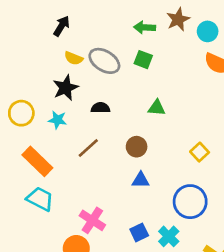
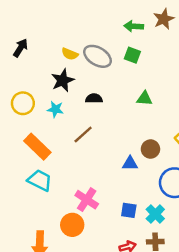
black arrow: (62, 26) -> (20, 48), moved
brown circle: (137, 147) -> (150, 149), moved
blue square: (139, 232) -> (129, 210), turned 35

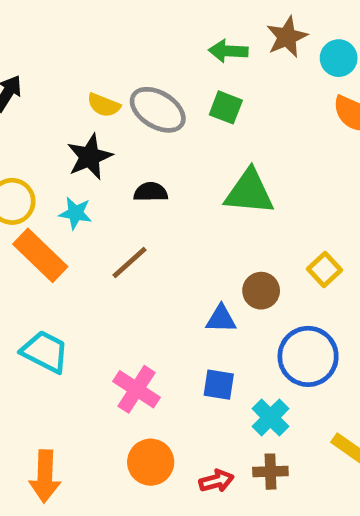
green triangle: (144, 98) -> (249, 192), size x1.6
orange rectangle: (37, 147) -> (40, 255), moved
blue square: (129, 210) -> (219, 385), moved
orange circle: (72, 225) -> (151, 462), moved

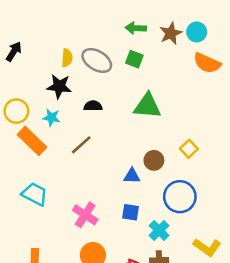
brown star: (287, 37) -> (171, 33), moved
yellow semicircle: (104, 105) -> (67, 58), turned -108
black star: (90, 157) -> (59, 86), turned 30

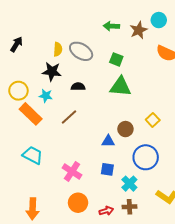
cyan circle: (197, 32) -> (159, 20), moved
green square: (134, 59) -> (116, 59), moved

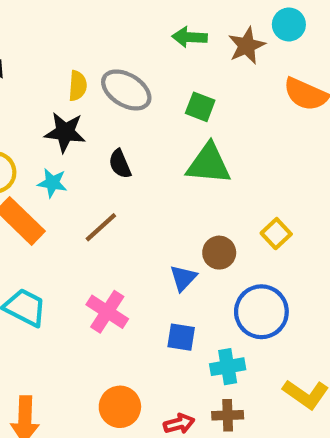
black semicircle: (78, 87) -> (120, 164), turned -112
blue triangle: (108, 141) -> (183, 278), turned -48
pink cross: (72, 171) -> (107, 312), moved
cyan cross: (129, 184) -> (228, 367), turned 35

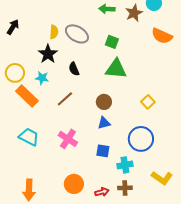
black star: (65, 132) -> (48, 54), turned 30
brown circle: (219, 253) -> (104, 102), moved
blue triangle: (183, 278) -> (104, 123), turned 32

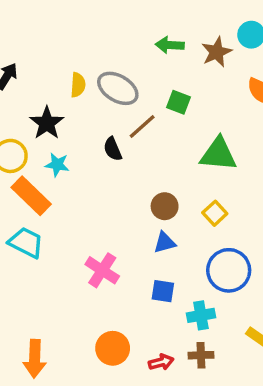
black star: (48, 54) -> (47, 123), moved
green triangle: (116, 69) -> (218, 154), moved
brown line: (65, 99) -> (142, 126), moved
yellow square: (148, 102) -> (215, 213), moved
cyan trapezoid: (29, 137) -> (26, 243), moved

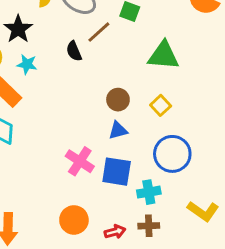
pink cross: (102, 270) -> (80, 161), moved
blue square: (163, 291) -> (117, 172), size x1.5

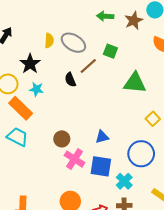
brown circle: (118, 100) -> (62, 139), moved
yellow square: (161, 105) -> (153, 119), moved
cyan cross: (149, 192) -> (124, 181), turned -35

